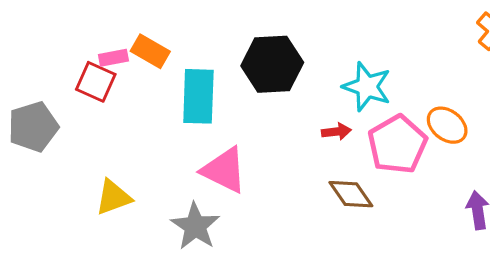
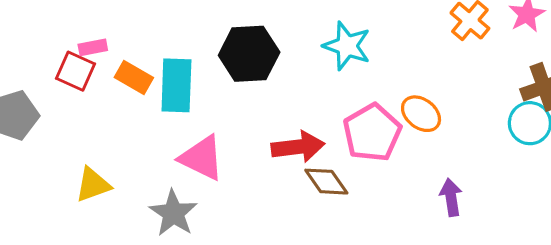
orange rectangle: (150, 51) -> (134, 77), moved
cyan star: (367, 87) -> (347, 46), moved
red arrow: (336, 132) -> (298, 147), moved, size x1.8

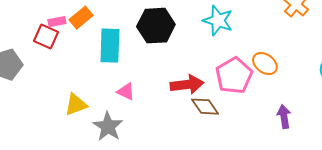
orange rectangle: (134, 77) -> (81, 18), moved, turned -70
pink triangle: (202, 158) -> (126, 92), size x0.6
yellow triangle: (93, 185) -> (76, 105), moved

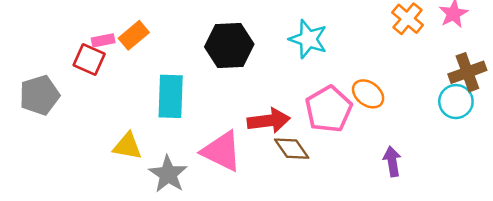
cyan rectangle: (110, 46) -> (171, 96), moved
pink triangle: (126, 92) -> (222, 151), moved, size x1.8
yellow triangle: (76, 105) -> (127, 146), turned 30

